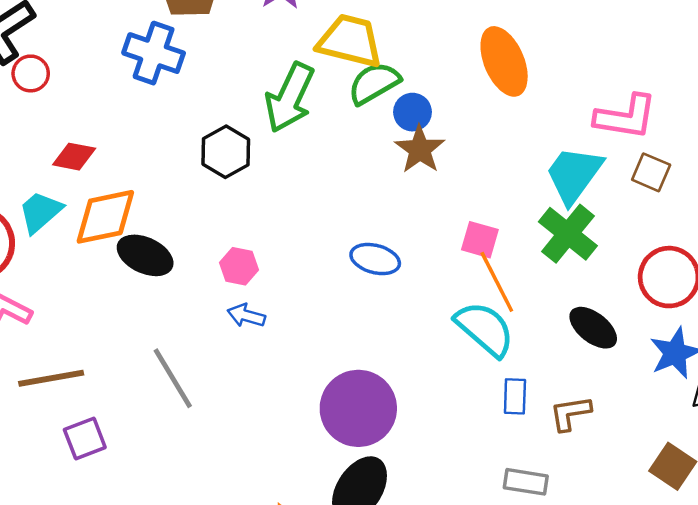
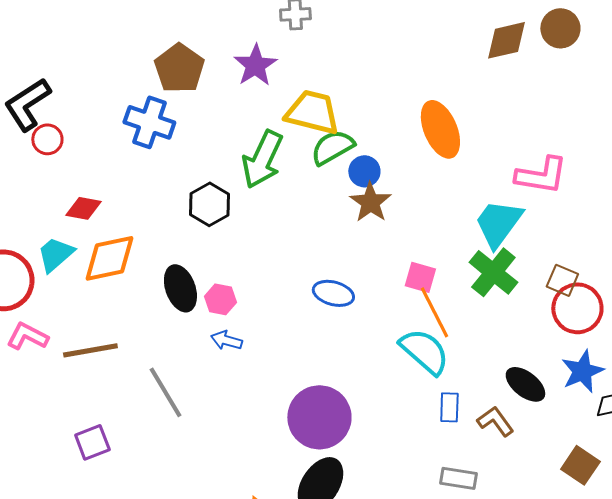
brown square: (651, 172) -> (562, 280), moved
black ellipse: (145, 255) -> (180, 288), moved, turned 45
black ellipse: (593, 328) -> (525, 384), moved
brown line: (51, 378) -> (90, 350), moved
brown L-shape: (570, 413) -> (495, 421), turned 63

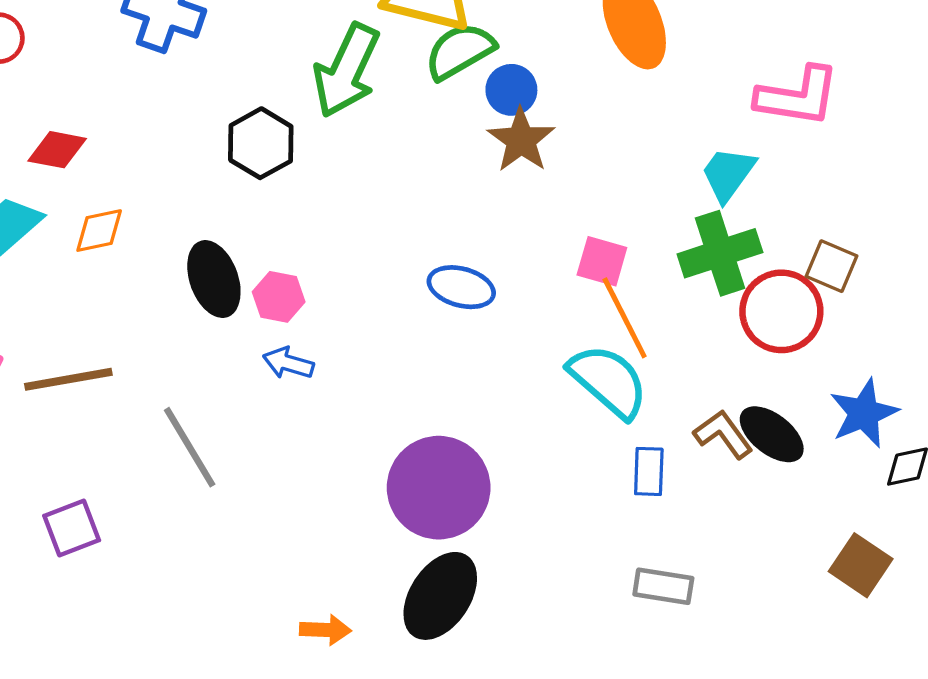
cyan trapezoid: (498, 223) -> (728, 174), size x0.7
orange diamond: (109, 258) -> (99, 231), size x0.6
green cross: (493, 272) -> (720, 253), turned 33
red circle: (577, 308) -> (781, 311), moved
brown L-shape: (495, 421) -> (723, 434), moved

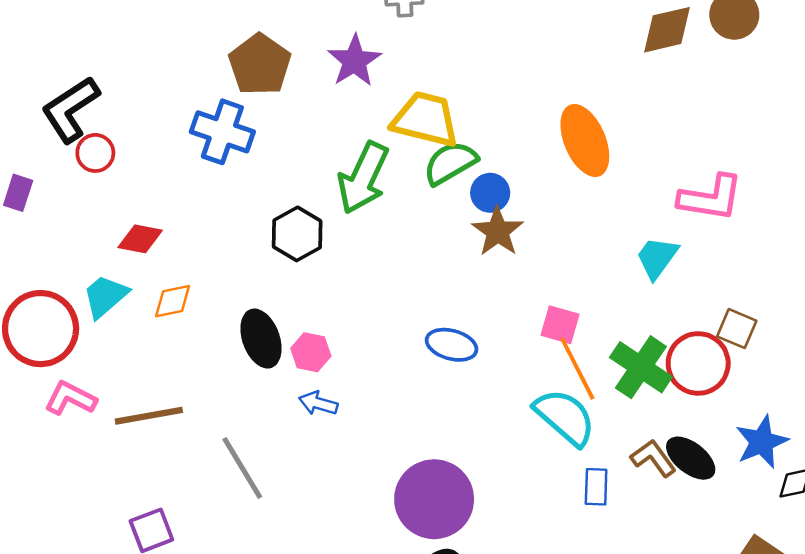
green cross: (720, 253) -> (641, 367), moved, turned -38

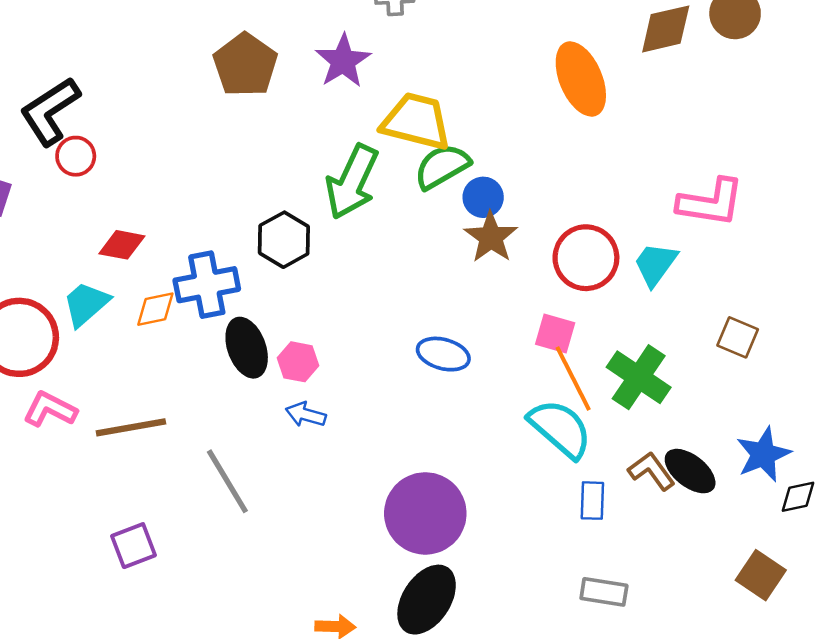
blue cross: (222, 132) -> (207, 285), moved, turned -30
orange ellipse: (585, 141) -> (581, 79), moved
red circle: (698, 363) -> (586, 258), moved

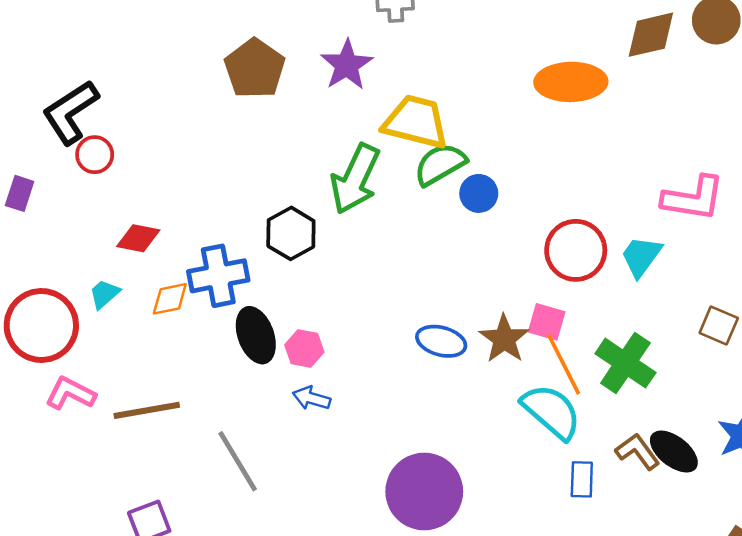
orange ellipse: (581, 79) -> (571, 82), turned -68
brown star: (491, 237) -> (504, 339), moved
cyan trapezoid: (86, 304) -> (104, 294), size x0.7

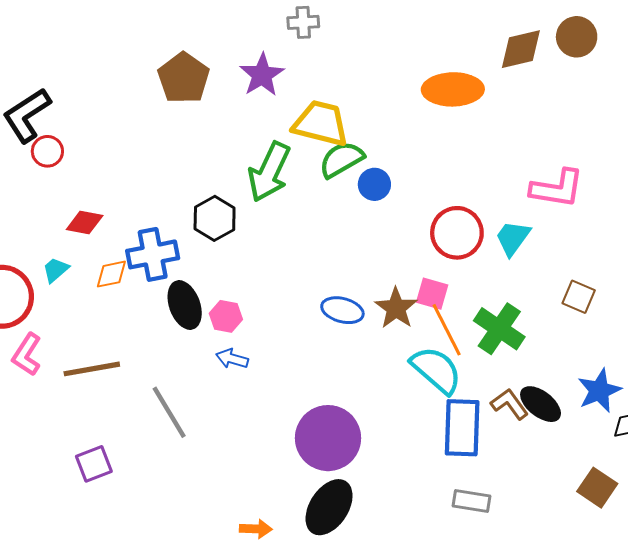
pink L-shape: (70, 393) -> (27, 355), turned -84
blue rectangle: (582, 479) -> (462, 428), size x1.8

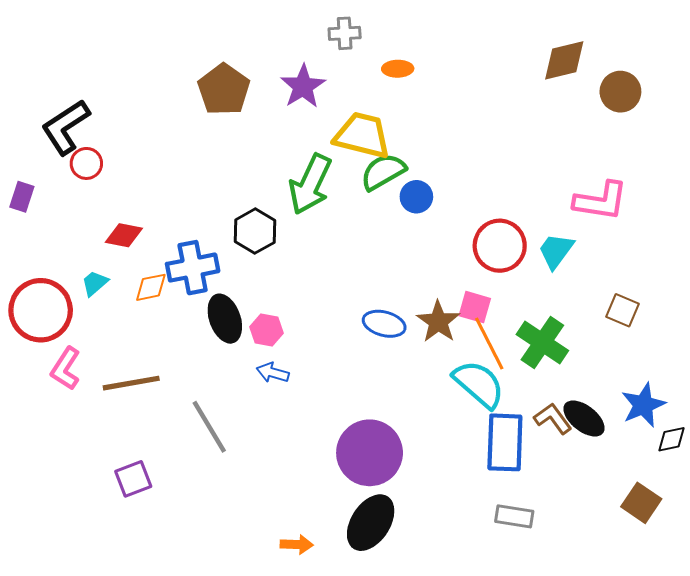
brown circle: (577, 37) -> (620, 92), moved
orange ellipse: (453, 89) -> (398, 69), moved, size x0.5

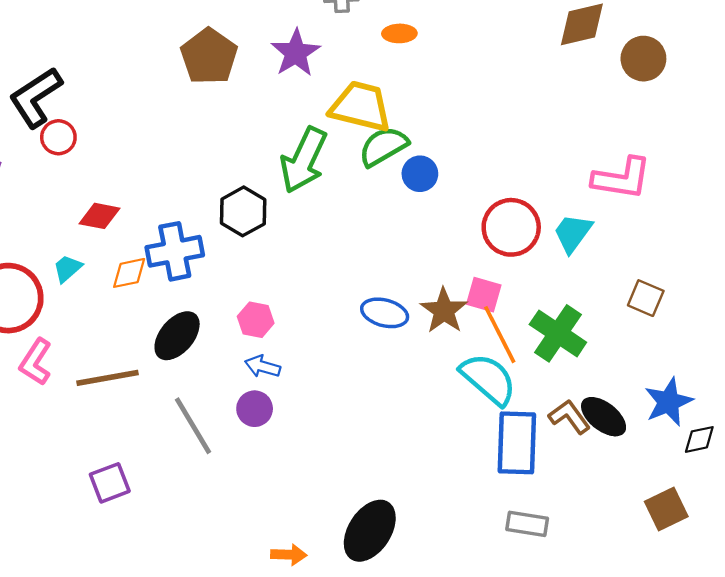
black ellipse: (225, 319) -> (177, 336), moved, turned 60
purple circle: (370, 453) -> (255, 409), moved, size x0.5
brown square: (641, 503) -> (666, 509), turned 30

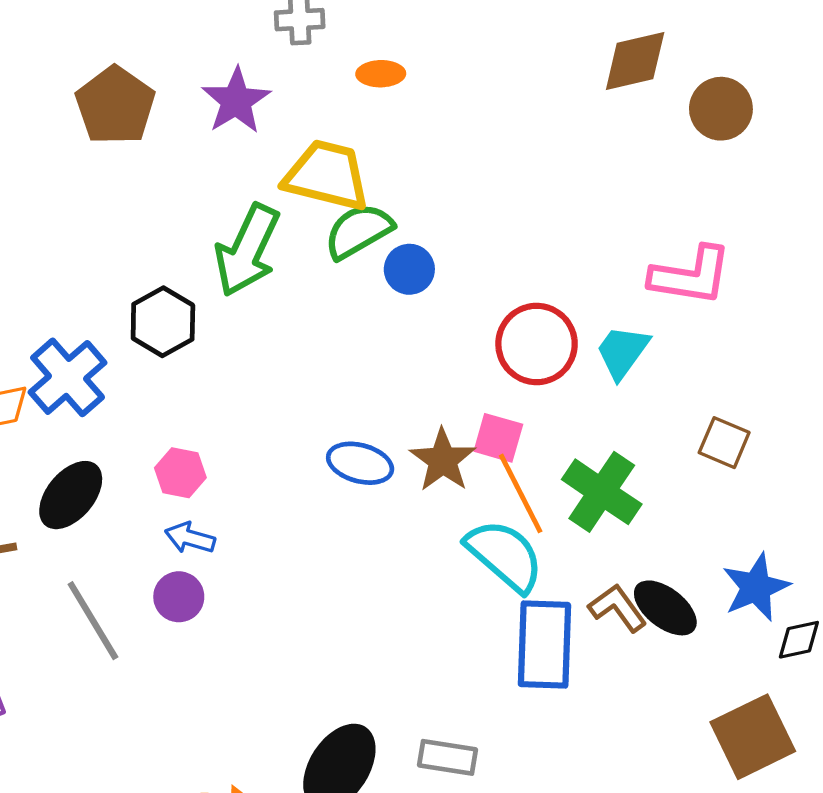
blue cross: (175, 251) -> (68, 377), turned -30
brown square: (666, 509) -> (753, 737), size x1.4
gray rectangle: (527, 524) -> (447, 757), moved

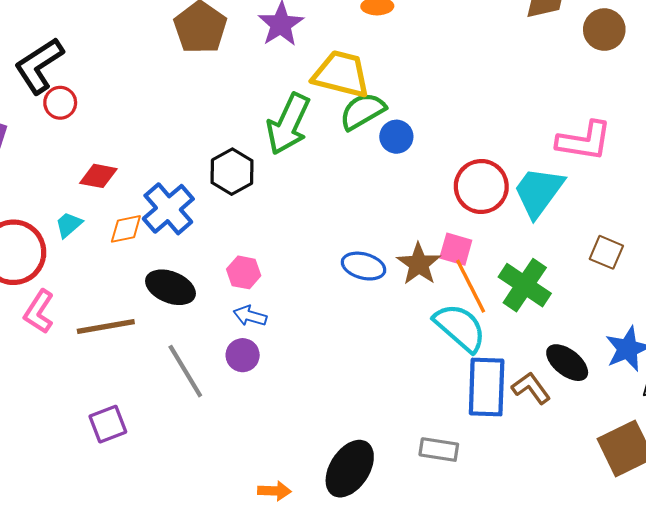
cyan trapezoid: (622, 352) -> (539, 192), size x1.4
black ellipse: (71, 495) -> (170, 287), turned 72
brown L-shape: (618, 608) -> (531, 388), moved
gray rectangle: (447, 757) -> (439, 450), moved

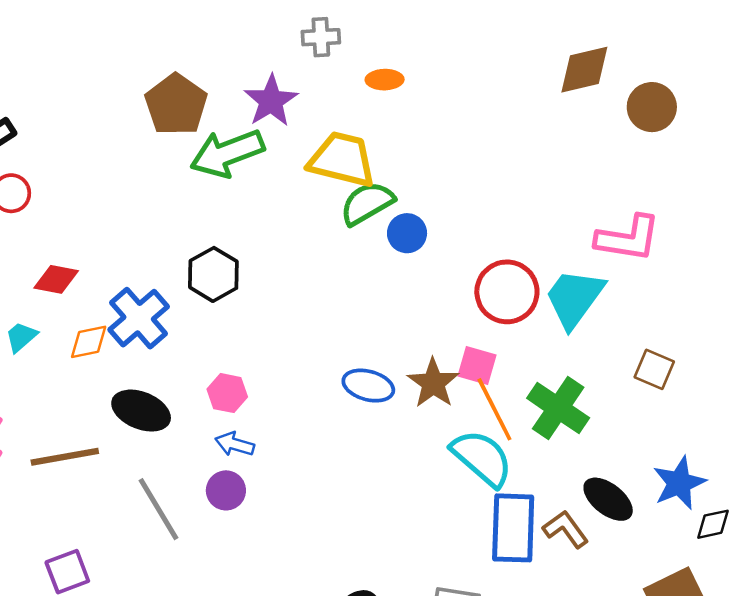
green arrow: (288, 124) -> (227, 153), moved, turned 44

